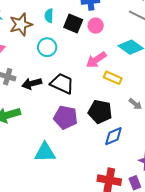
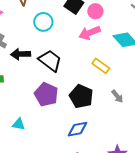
pink arrow: (96, 60) -> (90, 33), moved
blue diamond: (113, 136) -> (77, 129), moved
cyan triangle: (45, 152) -> (19, 124), size x0.6

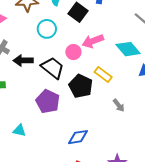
pink circle: (95, 11) -> (73, 52), moved
black pentagon: (81, 96) -> (81, 86), moved

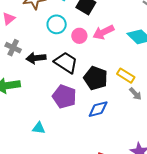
pink circle: (73, 52) -> (79, 36), moved
yellow rectangle: (103, 74) -> (126, 76), moved
blue diamond: (78, 137) -> (98, 109), moved

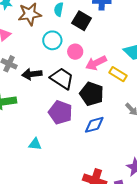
pink arrow: (103, 32) -> (96, 63), moved
yellow rectangle: (126, 76) -> (118, 74), moved

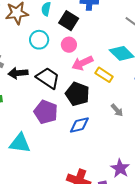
pink circle: (75, 52) -> (69, 45), moved
cyan triangle: (35, 144) -> (20, 143), size x1.6

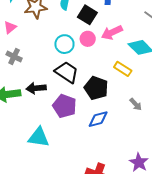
cyan circle: (39, 40) -> (64, 44), moved
pink arrow: (82, 63) -> (112, 33), moved
black arrow: (18, 73) -> (36, 88), moved

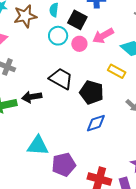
cyan circle: (64, 44) -> (58, 36), moved
purple pentagon: (65, 106) -> (64, 165), moved, turned -30

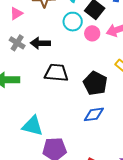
black trapezoid: (61, 79) -> (56, 73), moved, turned -35
black arrow: (32, 97) -> (40, 43), moved

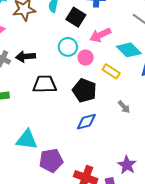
cyan circle: (73, 22) -> (68, 47), moved
pink circle: (92, 33) -> (86, 58), moved

